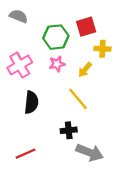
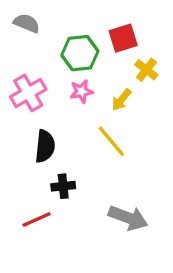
yellow cross: (102, 49) -> (146, 70), turned 35
black cross: (69, 130) -> (63, 186), moved

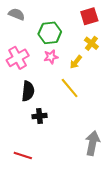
red square: (123, 38) -> (89, 16), moved
gray arrow: (128, 218) -> (92, 143), moved, turned -100
red line: (37, 219) -> (23, 156), moved, turned 42

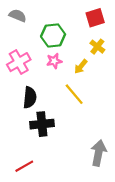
black cross: (39, 116) -> (42, 124), size x1.5
red line: (23, 156) -> (24, 166), turned -48

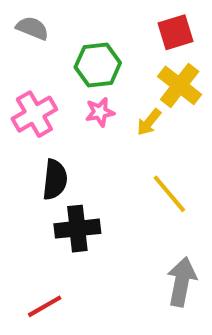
yellow cross: (97, 47) -> (180, 85), size x1.5
yellow line: (74, 94) -> (169, 194), moved

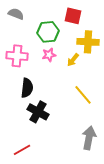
red square: (176, 32) -> (73, 16), moved, turned 30
yellow cross: (180, 85) -> (88, 42), turned -35
pink cross: (34, 114) -> (17, 56), turned 35
black cross: (77, 229) -> (38, 112), turned 35

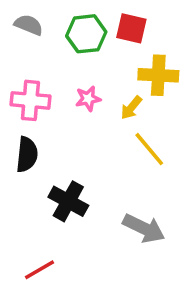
green hexagon: (48, 32) -> (86, 34), moved
black semicircle: (27, 88) -> (27, 154), moved
yellow line: (83, 95) -> (149, 149), moved
gray arrow: (89, 138) -> (144, 228), moved, turned 105

